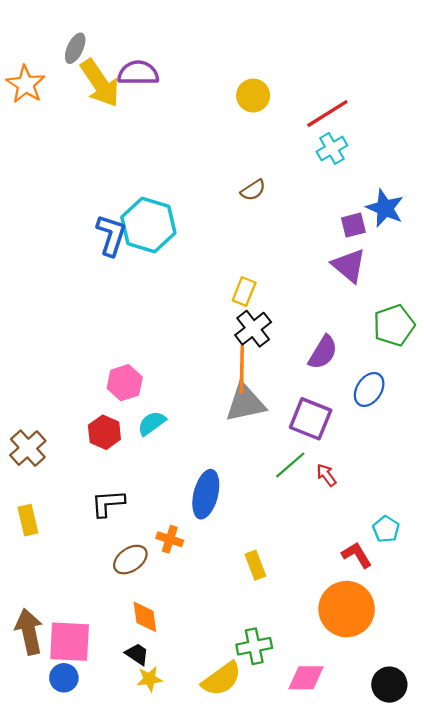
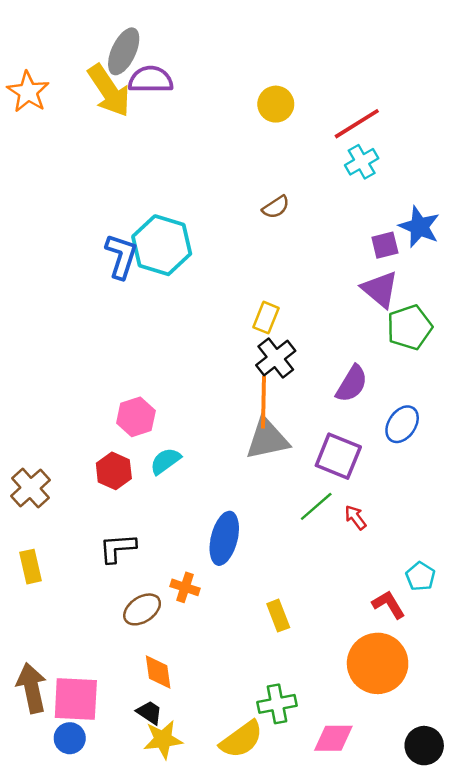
gray ellipse: (75, 48) -> (124, 51), moved, size x1.4
green pentagon: (394, 325) -> (409, 327), moved
yellow star: (149, 679) -> (163, 739), size x1.4

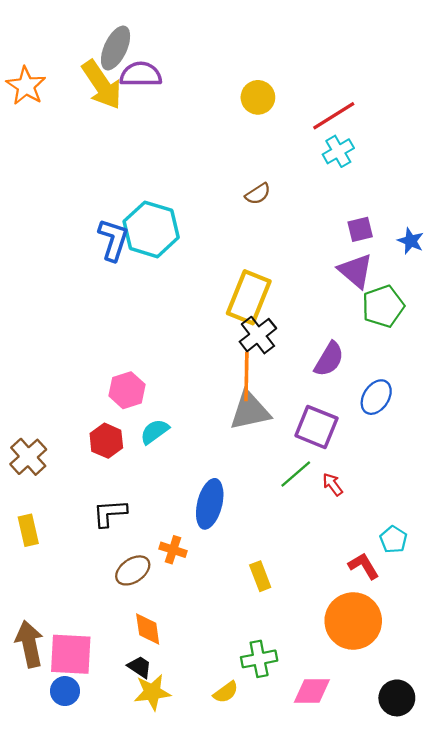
blue star: (419, 227) -> (411, 241), moved, size x0.7
yellow rectangle: (266, 318) -> (249, 297), size x1.8
yellow semicircle: (241, 739) -> (226, 692), size x0.6

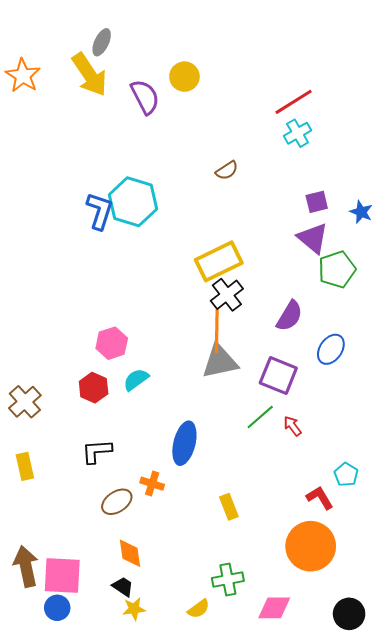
gray ellipse: (116, 48) -> (102, 42), size x0.7
purple semicircle: (141, 74) -> (145, 97), moved, turned 63
yellow circle: (258, 97) -> (184, 77), moved
yellow rectangle: (249, 297) -> (219, 261), turned 42
yellow star: (152, 692) -> (134, 609), size x0.7

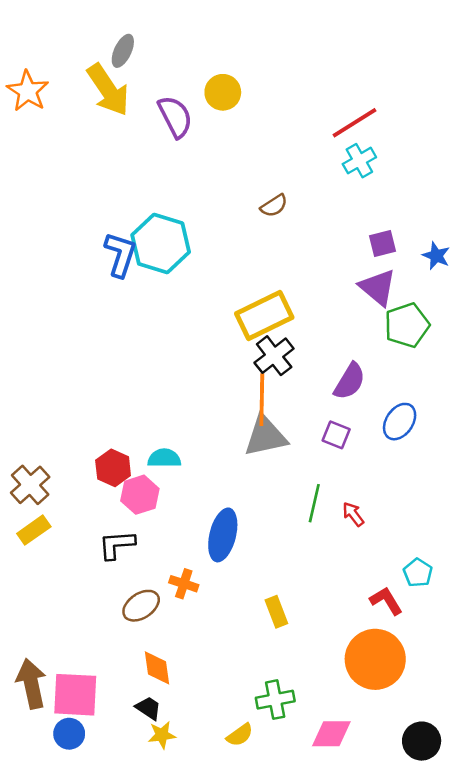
pink hexagon: (112, 343) -> (140, 495), moved
purple square: (278, 376) -> (336, 435), moved, size x0.6
cyan semicircle: (136, 380) -> (164, 458), turned 36
green line: (260, 417) -> (314, 503), turned -36
yellow rectangle: (25, 466) -> (34, 530), moved, turned 68

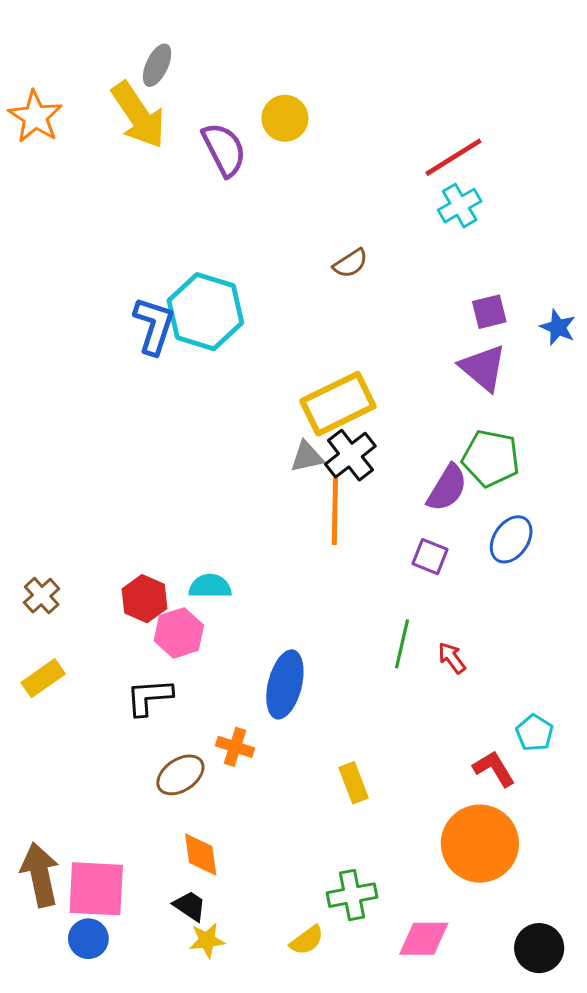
green pentagon: (407, 325) -> (491, 458), moved, turned 30
gray triangle: (265, 436) -> (307, 457), moved, size x0.6
brown cross: (30, 485) -> (42, 596), moved, size x0.7

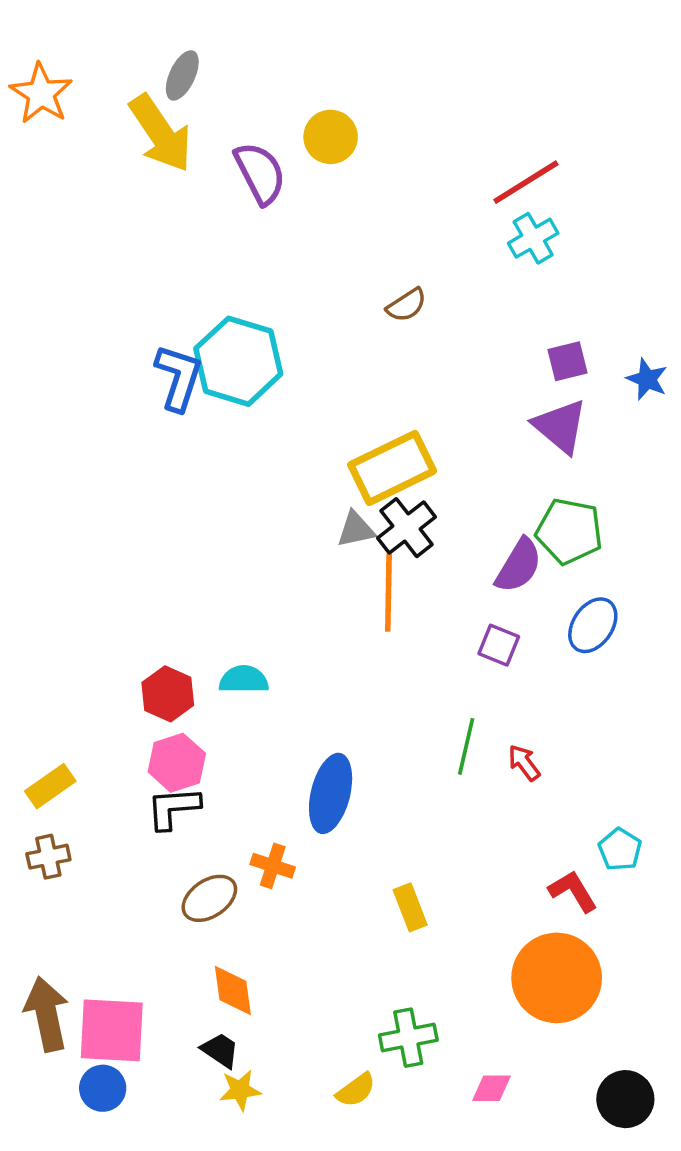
orange star: (35, 117) -> (41, 94), moved
brown cross: (42, 596) -> (48, 857), moved, turned 30
pink hexagon: (179, 633) -> (177, 763), moved
pink diamond: (424, 939) -> (492, 1088), size x0.7

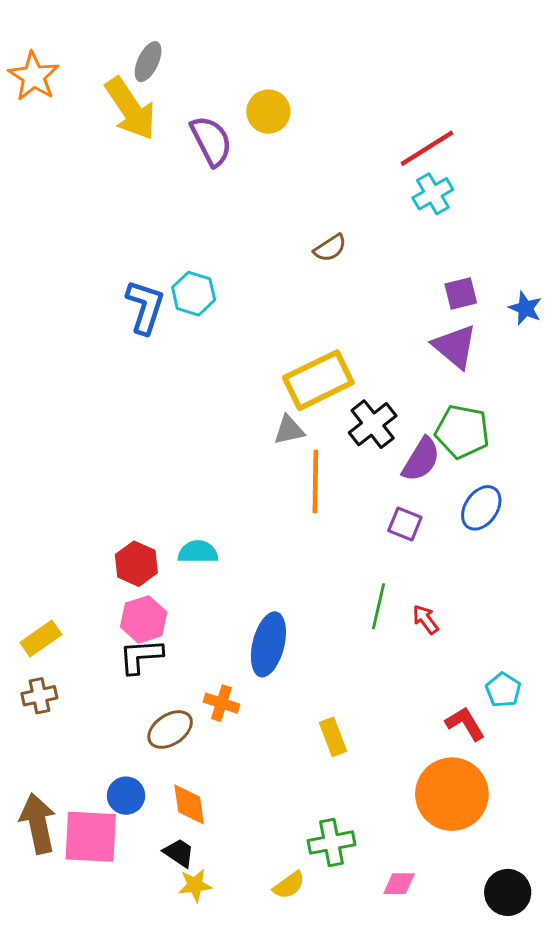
cyan hexagon: (238, 361) -> (194, 294), size x0.6
black cross: (407, 528) -> (373, 424), moved
blue circle: (103, 1088) -> (126, 796), moved

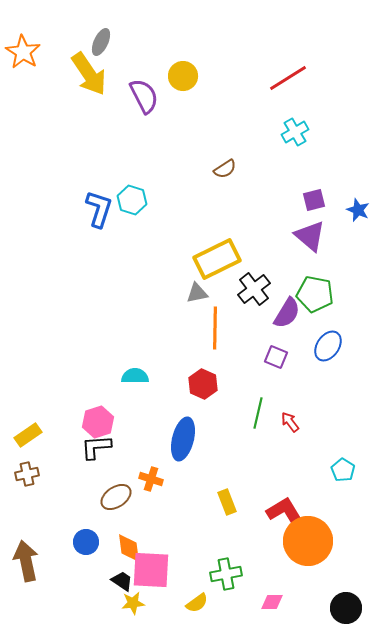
red line: (427, 148) -> (288, 78), moved
red hexagon: (136, 564) -> (203, 384), moved
red L-shape: (465, 724) -> (287, 514), moved, size x1.5
pink square: (91, 837) -> (151, 570), moved

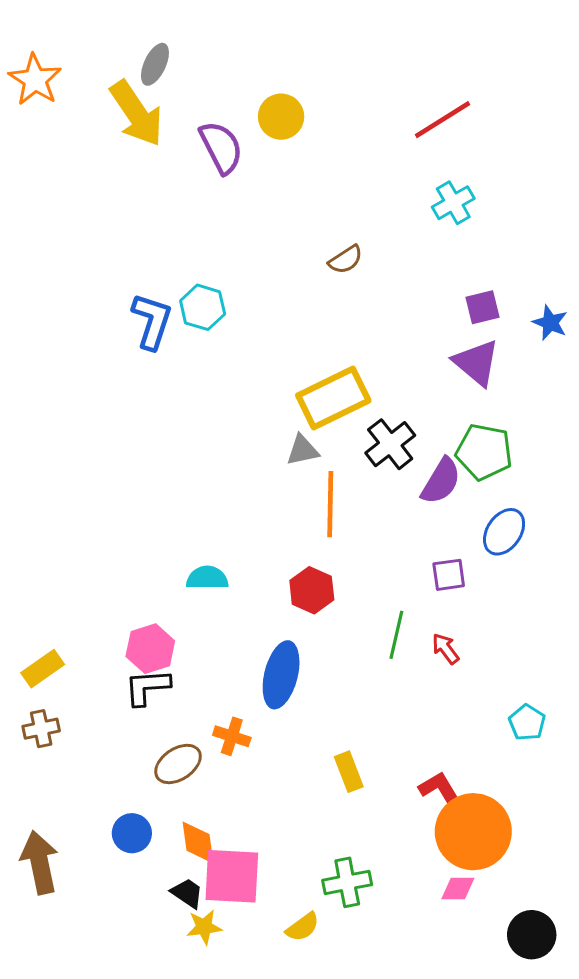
purple square: (276, 357) -> (449, 575), moved, turned -30
red L-shape: (287, 514) -> (441, 790), size x0.7
pink diamond: (272, 602) -> (458, 889), moved

